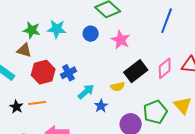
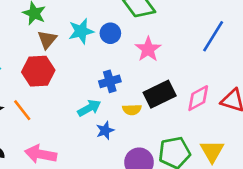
cyan star: (57, 29) -> (81, 31), moved, turned -30
brown triangle: (24, 50) -> (47, 40), moved, turned 42
blue cross: (68, 73) -> (110, 81), moved
orange line: (37, 103) -> (22, 110), turned 48

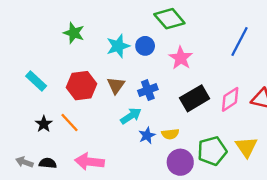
brown triangle: (47, 40) -> (116, 85), moved
yellow semicircle: (132, 110) -> (170, 134), moved

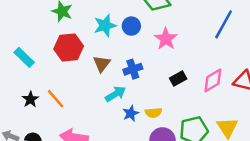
red hexagon: (82, 86) -> (69, 47), moved
black rectangle: (195, 98) -> (178, 78), size x0.6

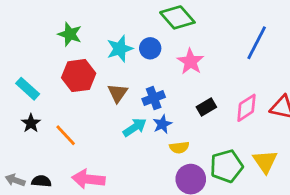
black star: (30, 99) -> (31, 123), moved
blue star: (131, 113) -> (162, 124), moved

